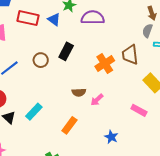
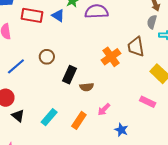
black rectangle: (66, 51) -> (70, 75), moved
pink arrow: (97, 100) -> (104, 109), moved
cyan rectangle: (34, 112) -> (49, 117), moved

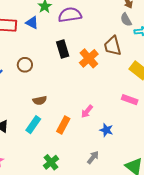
gray semicircle: (152, 22) -> (126, 20), turned -40
black rectangle: (70, 75) -> (63, 49), moved, turned -36
brown semicircle: (87, 87) -> (40, 100), moved

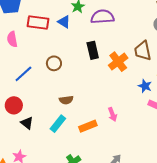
pink arrow: (87, 111) -> (112, 114), turned -64
orange rectangle: (63, 125) -> (88, 126), turned 36
blue star: (106, 130) -> (145, 86), moved

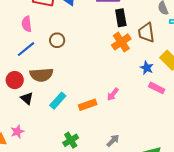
pink semicircle: (12, 39) -> (27, 24), moved
black rectangle: (93, 50) -> (121, 18), moved
brown semicircle: (66, 100) -> (41, 75), moved, size x1.6
pink arrow: (112, 114) -> (113, 94), turned 56

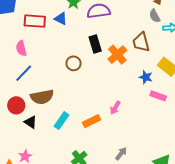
black rectangle: (121, 18) -> (95, 44), moved
brown circle: (57, 40) -> (74, 63), moved

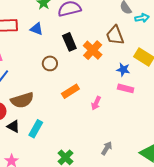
blue triangle: (61, 19) -> (37, 29), moved
pink rectangle: (158, 96) -> (126, 88), moved
cyan rectangle: (61, 121) -> (36, 129), moved
orange rectangle: (92, 121) -> (70, 91), moved

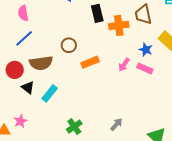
orange cross: (93, 50) -> (119, 25), turned 30
brown circle: (50, 63) -> (69, 45), moved
pink arrow: (96, 103) -> (124, 65), moved

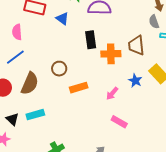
brown semicircle: (41, 63) -> (30, 83), turned -65
pink rectangle: (145, 69) -> (119, 122), moved
black triangle: (28, 88) -> (12, 119), moved
cyan rectangle: (50, 93) -> (35, 115), turned 30

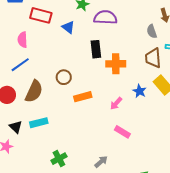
gray semicircle: (154, 22) -> (152, 31), moved
brown trapezoid: (136, 45) -> (153, 58), moved

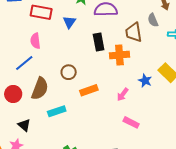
blue triangle: (68, 27) -> (69, 22), turned 32
pink semicircle: (22, 40) -> (35, 41), moved
brown trapezoid: (153, 58) -> (134, 32), moved
cyan rectangle: (39, 123) -> (57, 111), moved

